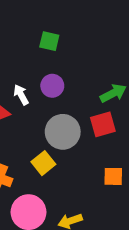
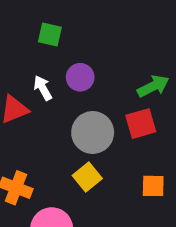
green square: (49, 41) -> (50, 34), moved
yellow square: (43, 163) -> (87, 177), moved

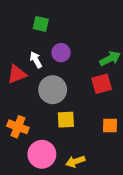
gray circle: (93, 132) -> (53, 90), moved
yellow square: (87, 177) -> (66, 120), turned 36

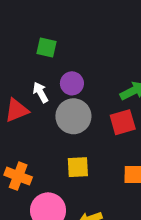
gray circle: (53, 90) -> (73, 116), moved

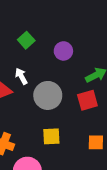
green square: (47, 48) -> (26, 40), turned 35
purple circle: (72, 83) -> (63, 51), moved

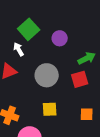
green square: (26, 40) -> (29, 29), size x1.5
white arrow: (21, 76) -> (19, 49), moved

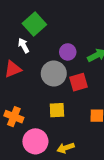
purple circle: (60, 38) -> (68, 52), moved
red square: (80, 79) -> (79, 82), moved

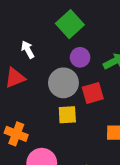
green square: (34, 24) -> (70, 24), moved
yellow square: (57, 110) -> (67, 115), moved

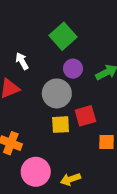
red square: (93, 93) -> (85, 116), moved

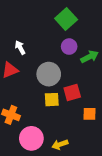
green square: (63, 36) -> (66, 19), moved
purple circle: (73, 69) -> (69, 47), moved

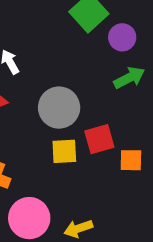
purple circle: (69, 47) -> (122, 37), moved
orange square: (90, 114) -> (131, 160), moved

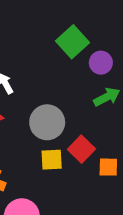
red square: (99, 139) -> (81, 149), turned -30

